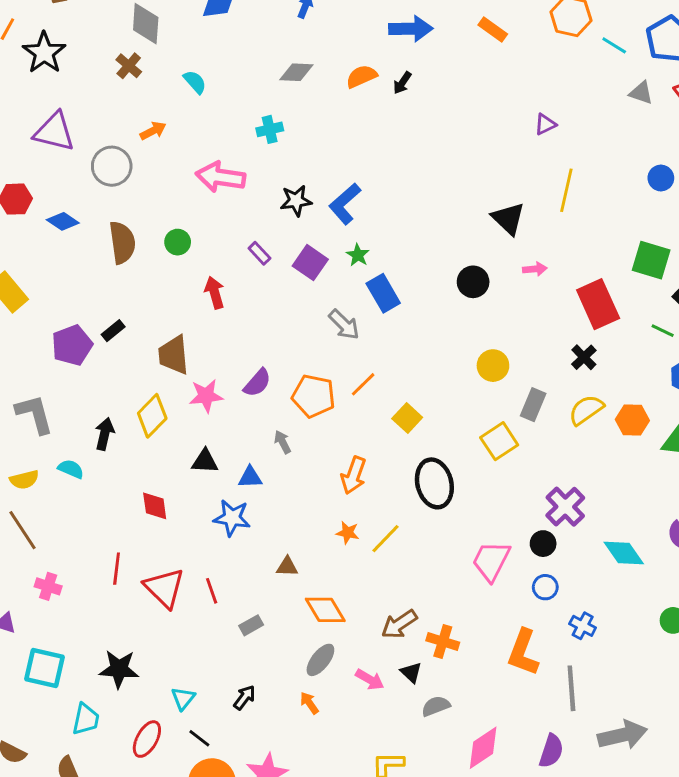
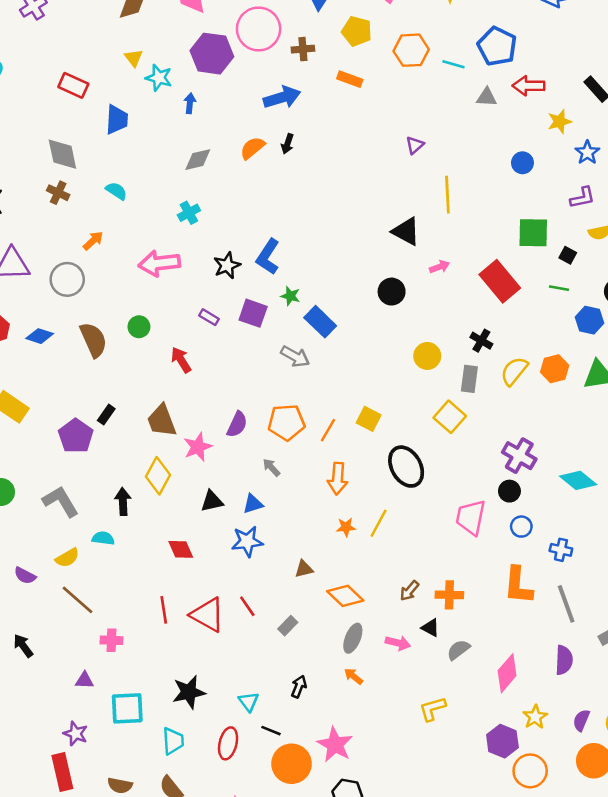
black cross: (584, 357) -> (481, 341), moved
orange line: (363, 384) -> (328, 430), moved
brown arrow: (399, 624) -> (409, 591), size x0.7

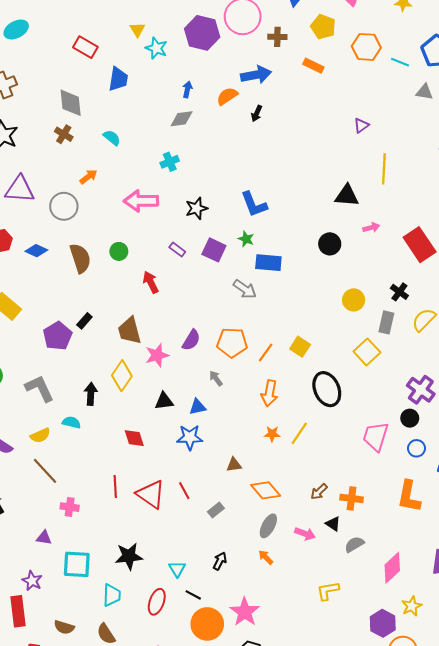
blue arrow: (190, 103) -> (187, 89), moved
orange semicircle: (252, 148) -> (227, 96), moved
black triangle: (406, 231) -> (347, 196), turned -30
blue L-shape: (268, 257) -> (254, 204), moved, turned -60
blue rectangle: (320, 322) -> (268, 263), turned -45

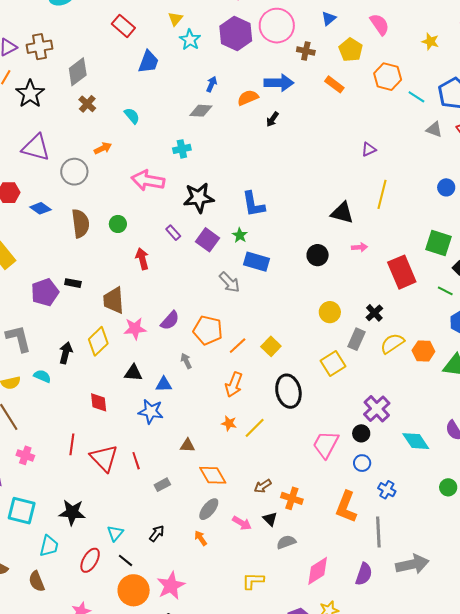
gray diamond: (71, 103) -> (78, 72), moved, turned 48
black star: (197, 208) -> (199, 198), size x1.4
black rectangle: (84, 321) -> (73, 283), turned 49

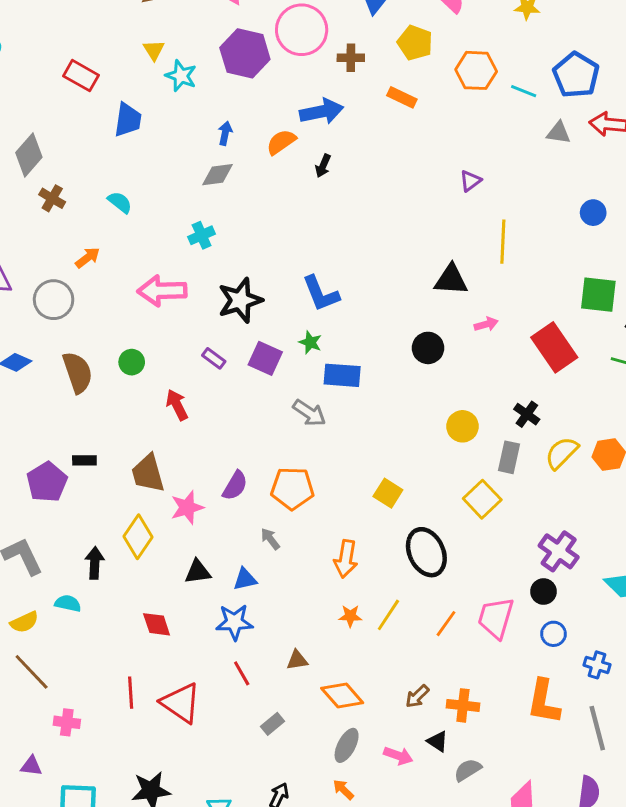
orange line: (238, 346) -> (446, 624), moved
red line: (136, 461) -> (242, 673), moved

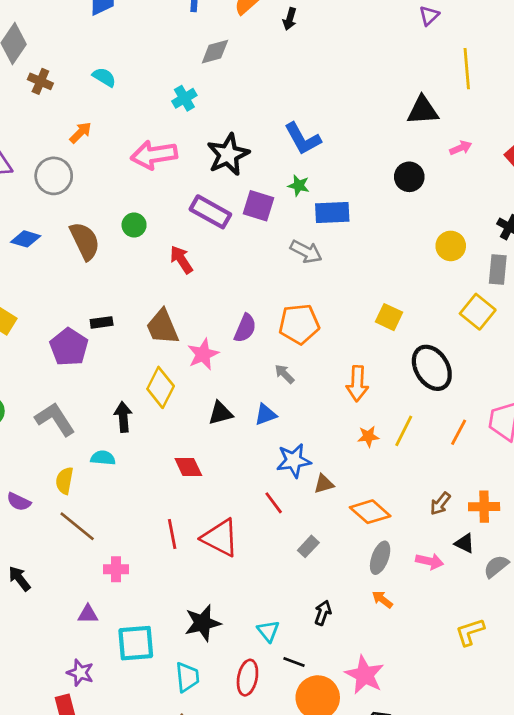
gray diamond: (217, 175) -> (215, 52), moved
purple rectangle: (214, 358) -> (210, 212), size x1.8
yellow semicircle: (24, 622) -> (64, 481), turned 132
blue star: (234, 622) -> (294, 461), moved

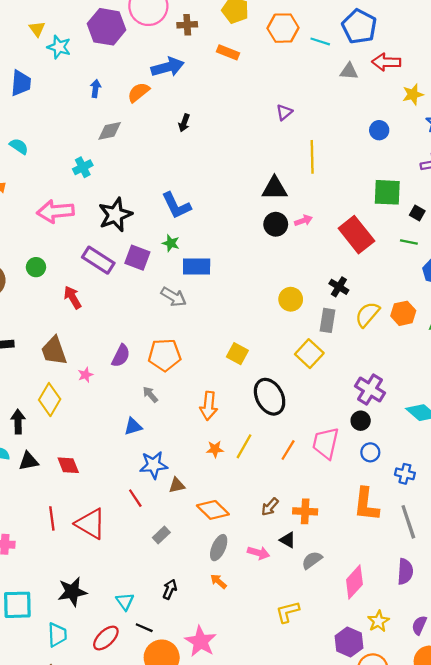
black arrow: (290, 19) -> (184, 123), moved
black circle: (409, 177) -> (276, 224), moved
pink star: (203, 354) -> (85, 375), size x0.6
black triangle: (221, 413) -> (28, 461), moved
red ellipse: (247, 678) -> (106, 638), turned 32

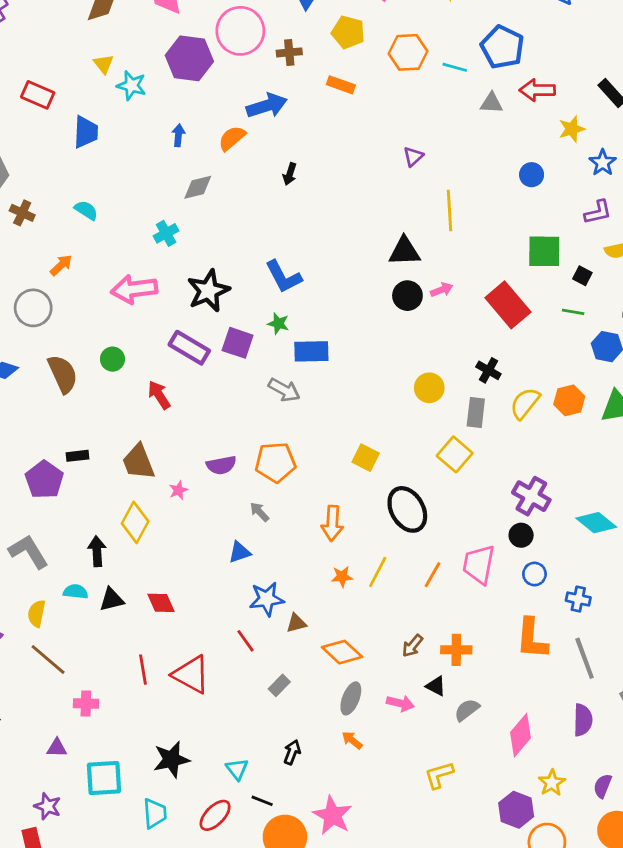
purple semicircle: (121, 356) -> (221, 465), turned 55

